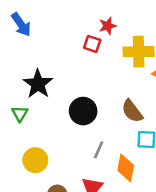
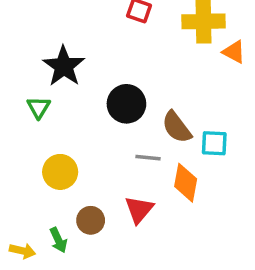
brown semicircle: (132, 111) -> (177, 127), moved
gray line: (99, 150) -> (148, 158), turned 72

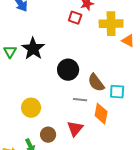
green triangle: (39, 107) -> (10, 52), moved

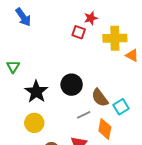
black star: (33, 49) -> (36, 92), moved
cyan square: (117, 92) -> (121, 107), turned -35
gray line: (80, 100) -> (84, 115), turned -32

